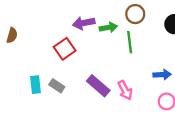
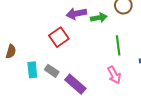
brown semicircle: (12, 35) -> (11, 51), moved
green line: (130, 42) -> (118, 45), moved
purple rectangle: (98, 86) -> (75, 84), moved

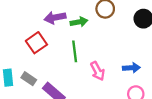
green line: (118, 45) -> (75, 51), moved
pink arrow: (114, 75) -> (98, 71), moved

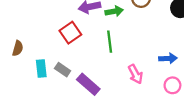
pink arrow: (98, 71) -> (135, 74), moved

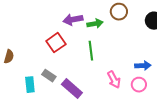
cyan rectangle: (41, 69) -> (30, 85), moved
pink circle: (172, 85) -> (139, 85), moved

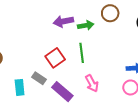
red square: (56, 43) -> (55, 58), moved
pink arrow: (114, 80) -> (92, 83), moved

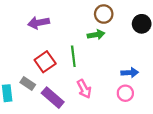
purple arrow: (63, 21) -> (39, 23), moved
green arrow: (86, 25) -> (96, 35), moved

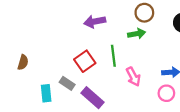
purple arrow: (39, 23) -> (95, 22), moved
pink arrow: (84, 89) -> (133, 77), moved

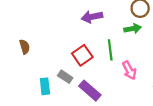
brown semicircle: (23, 62) -> (25, 47), moved, turned -32

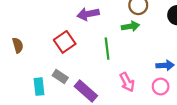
red square: (82, 55) -> (65, 42), moved
pink arrow: (129, 70) -> (127, 82), moved

